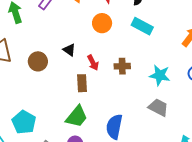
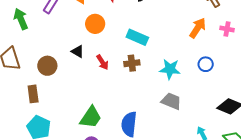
orange circle: (102, 23) -> (95, 24), moved
cyan rectangle: (142, 26) -> (137, 37), moved
brown rectangle: (82, 83) -> (33, 94), moved

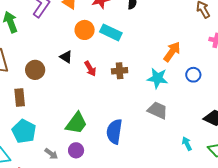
orange arrow: (198, 28) -> (172, 52), moved
cyan rectangle: (137, 37) -> (111, 32), moved

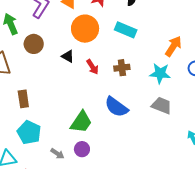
orange circle: (85, 30) -> (85, 29), size x1.4
cyan rectangle: (111, 32) -> (126, 30), moved
brown circle: (35, 70) -> (34, 44), moved
blue semicircle: (114, 132) -> (116, 107), moved, turned -60

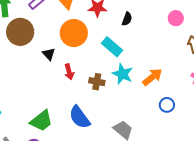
brown circle: (34, 44) -> (20, 32), size x1.4
cyan star: (160, 73) -> (123, 74), moved

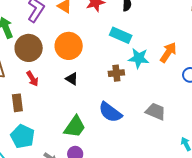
orange circle: (74, 33) -> (69, 46), moved
black triangle: (49, 54) -> (72, 79), moved
red arrow: (69, 72) -> (32, 79), moved

